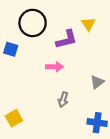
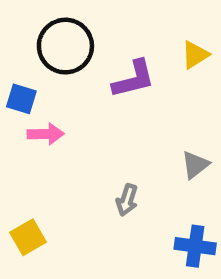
yellow triangle: (88, 24) -> (195, 55), moved, turned 32
pink arrow: (54, 67) -> (46, 134), moved

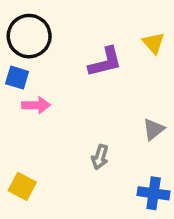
black circle: (65, 46) -> (29, 36), moved
yellow triangle: (195, 55) -> (154, 43), turned -40
yellow square: (28, 237) -> (22, 186), turned -32

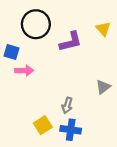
black circle: (29, 36) -> (36, 24), moved
yellow square: (22, 186) -> (43, 125), moved, turned 30
blue cross: (154, 193) -> (71, 130), moved

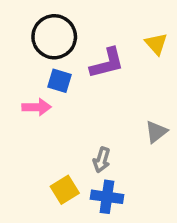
blue square: (12, 52) -> (59, 81), moved

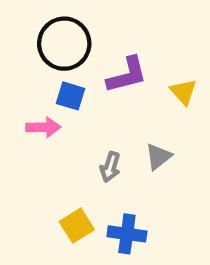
yellow triangle: (156, 44) -> (183, 92), moved
gray triangle: (156, 132) -> (158, 157), moved
gray arrow: (102, 160) -> (110, 167), moved

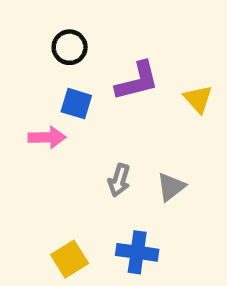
black circle: (64, 44) -> (70, 47), size x0.6
gray triangle: (158, 157) -> (171, 187), moved
yellow square: (77, 226) -> (70, 259), moved

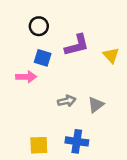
gray arrow: (119, 180) -> (67, 101), turned -120
yellow square: (70, 259) -> (39, 145), turned 30

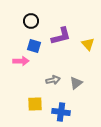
yellow square: (39, 145) -> (35, 104), moved

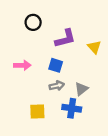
blue square: (34, 46) -> (56, 65), moved
blue cross: (61, 112) -> (72, 108), moved

